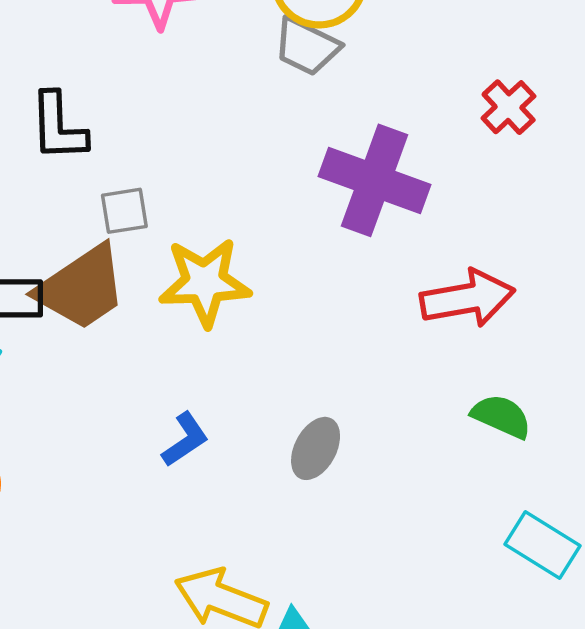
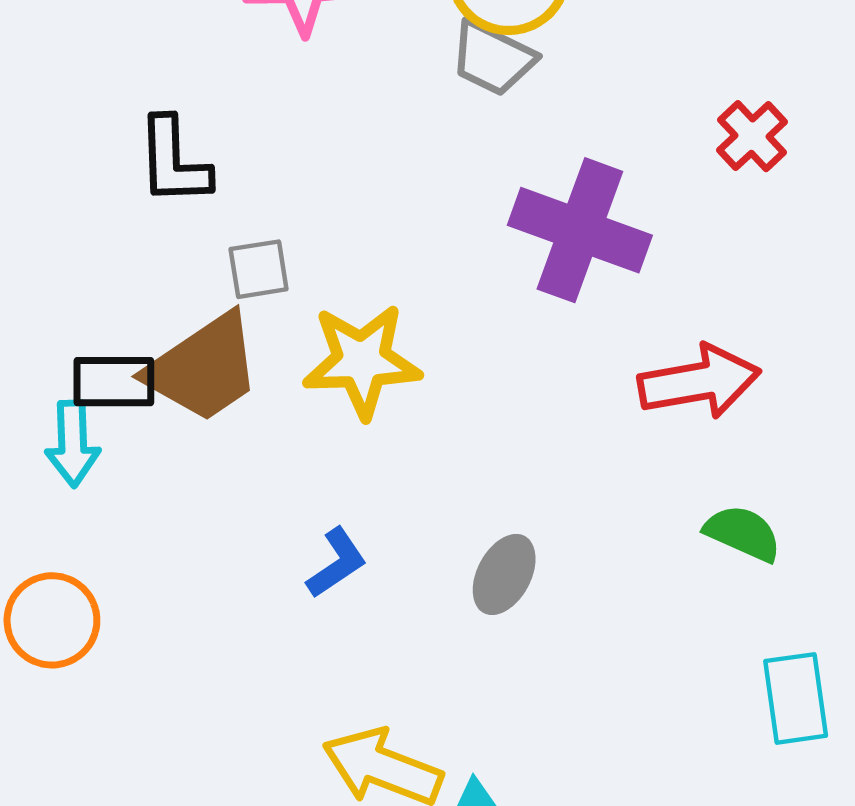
cyan rectangle: (542, 545) -> (796, 698), turned 50

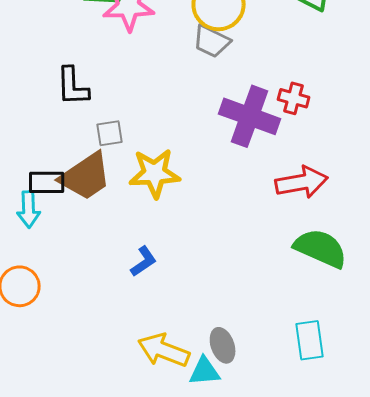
red cross: (752, 136) -> (294, 98), moved, turned -32
green semicircle: (743, 533) -> (321, 248), size x1.6
gray ellipse: (504, 574) -> (223, 345), moved, turned -48
cyan rectangle: (796, 698) -> (310, 340), moved

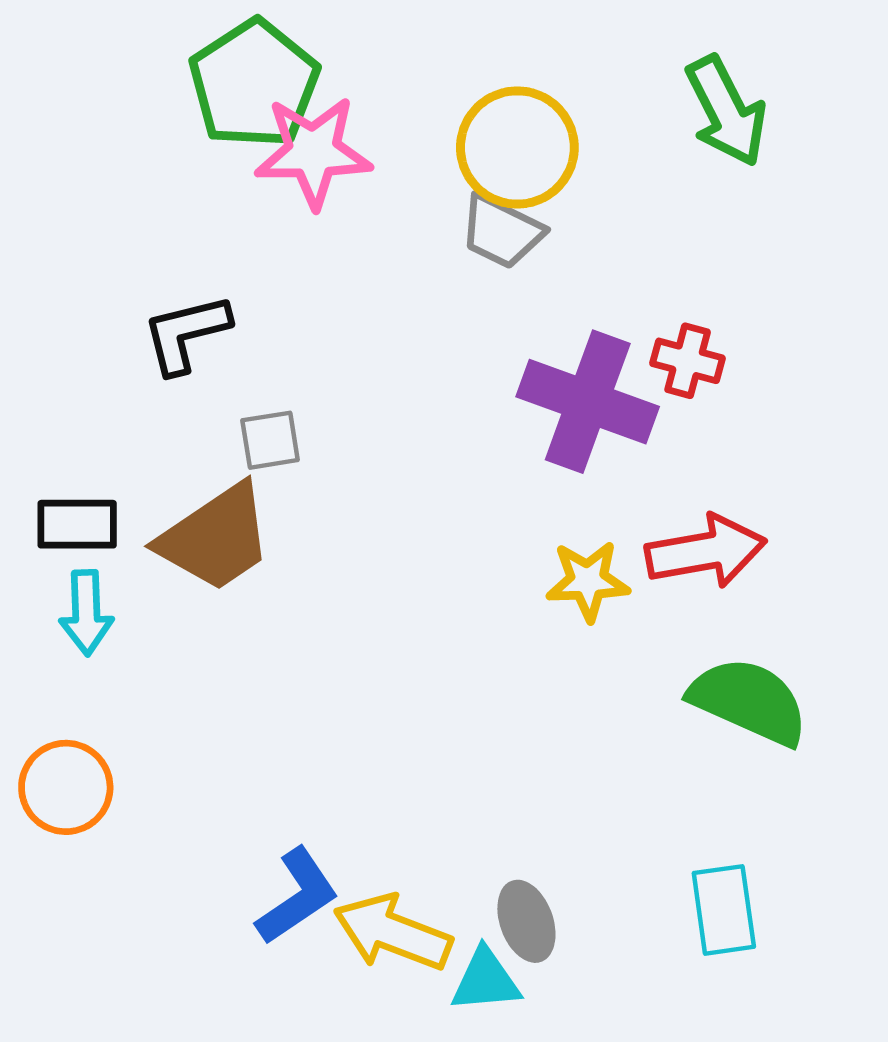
black L-shape: (73, 86) -> (186, 334), turned 78
yellow star: (155, 173) -> (588, 581), moved, size x0.7
black rectangle: (47, 182) -> (77, 524), moved
blue L-shape: (144, 261) -> (297, 896), moved, size x1.4

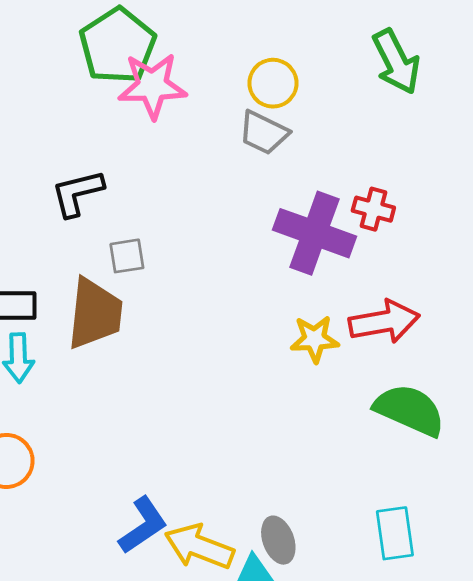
yellow circle: (517, 147) -> (273, 83), size x0.7
brown trapezoid: (216, 538) -> (95, 314), turned -50

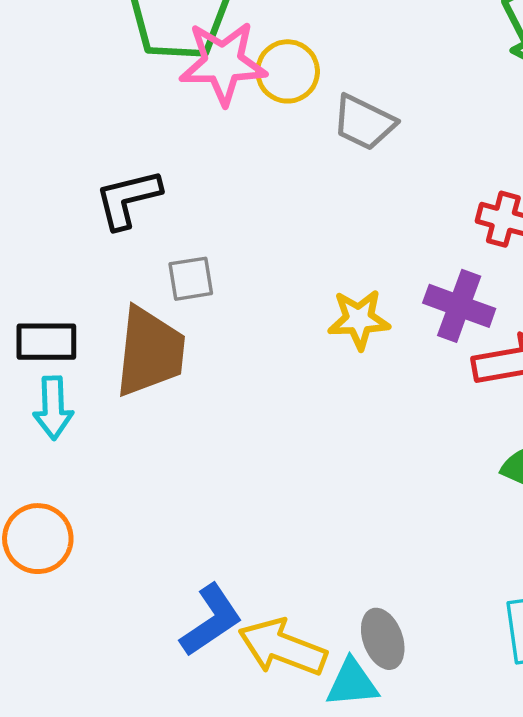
yellow circle: (273, 83) -> (288, 71), moved
purple cross: (314, 233) -> (459, 306), moved, size x0.7
yellow star: (314, 339) -> (359, 319), moved

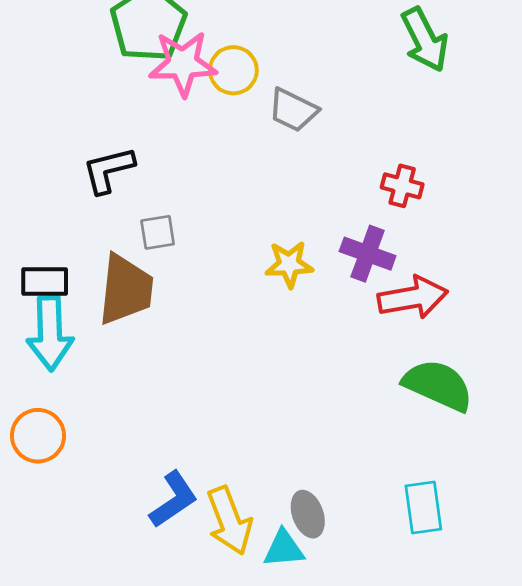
cyan arrow: (53, 408) -> (50, 333), size x1.5
yellow arrow: (282, 647) -> (229, 521), turned -132

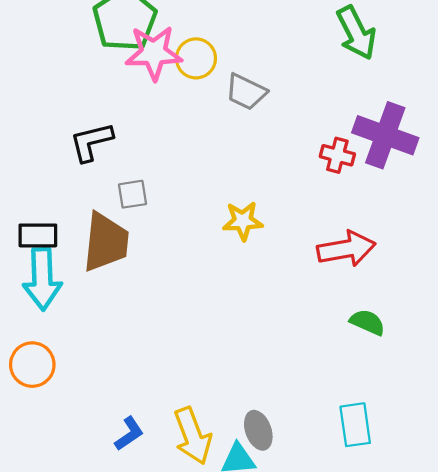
purple cross: (368, 254) -> (385, 135), moved, size x1.4
green semicircle: (438, 385) -> (367, 322), size x0.6
blue L-shape: (174, 499) -> (129, 434), moved, size x0.7

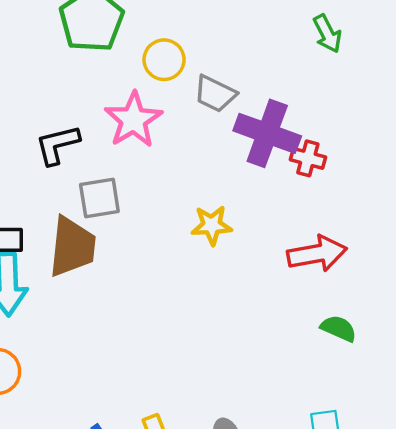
green arrow: (356, 33) -> (327, 34), size x0.7
pink star: (154, 53) -> (133, 120), moved, turned -30
purple cross: (385, 135) -> (267, 133), moved
gray square: (132, 194) -> (99, 198), size x1.4

